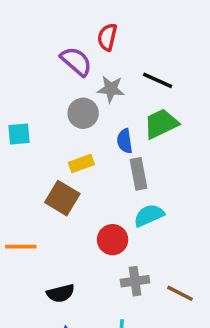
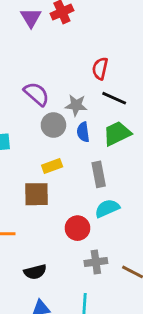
red semicircle: (107, 37) -> (100, 68), moved
purple semicircle: (76, 61) -> (37, 94), moved
blue semicircle: (125, 141) -> (83, 132), moved
brown square: (62, 198) -> (37, 194), turned -32

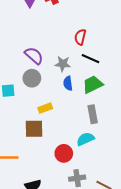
gray circle: (53, 125) -> (32, 78), moved
gray rectangle: (99, 174) -> (93, 114), moved

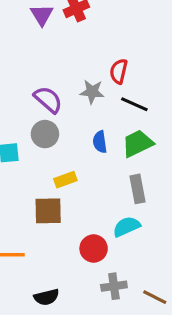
gray star: (63, 64) -> (92, 92), moved

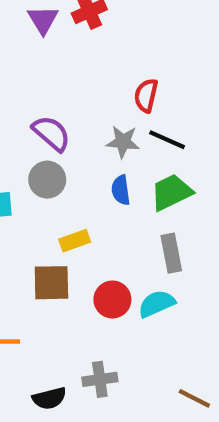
gray star: (92, 92) -> (123, 142), moved
red circle: (94, 249) -> (112, 299), moved
gray cross: (114, 286) -> (100, 379), moved

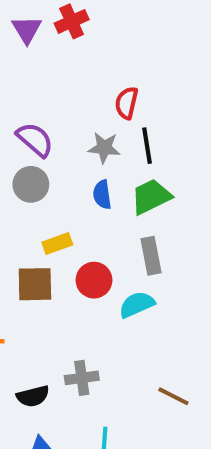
black line: (167, 140) -> (147, 146), turned 57
red circle: (112, 299) -> (94, 280), moved

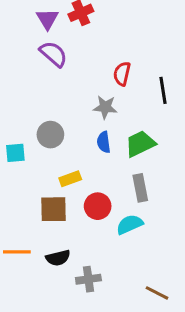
purple semicircle: (35, 140) -> (53, 54), moved
black line: (147, 146) -> (163, 90), moved
black semicircle: (33, 396) -> (58, 258), moved

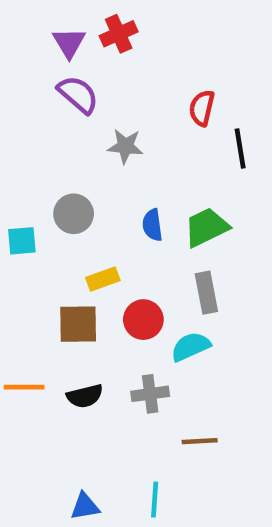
red semicircle: (122, 74) -> (202, 108), moved
gray star: (105, 107) -> (125, 146), moved
gray cross: (88, 279) -> (150, 394), moved
brown line: (157, 293) -> (200, 441), moved, turned -30

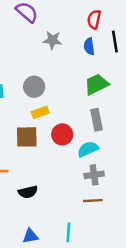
gray circle: (74, 214) -> (34, 87), moved
blue semicircle: (152, 225) -> (89, 46), moved
gray cross: (150, 394) -> (94, 175), moved
black semicircle: (85, 396) -> (28, 192), moved

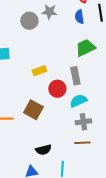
gray circle: (34, 87) -> (29, 21), moved
gray rectangle: (97, 120) -> (75, 76), moved
brown square: (27, 137) -> (33, 110), moved, turned 30
black semicircle: (28, 192) -> (43, 150), moved

